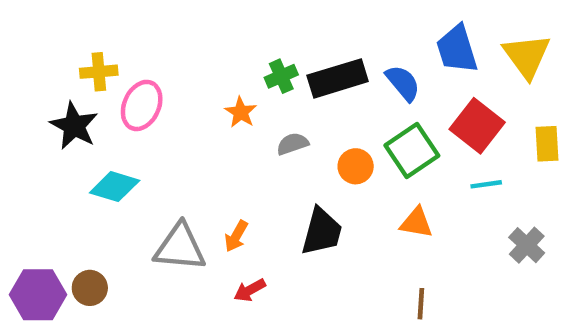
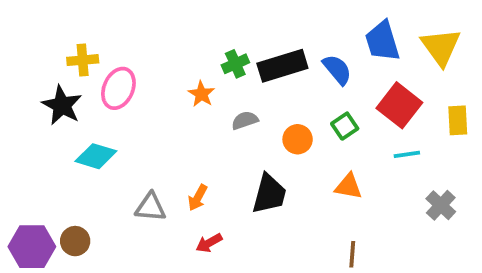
green square: (412, 151) -> (345, 126), size x0.6
gray triangle: (180, 247) -> (151, 207), size x0.7

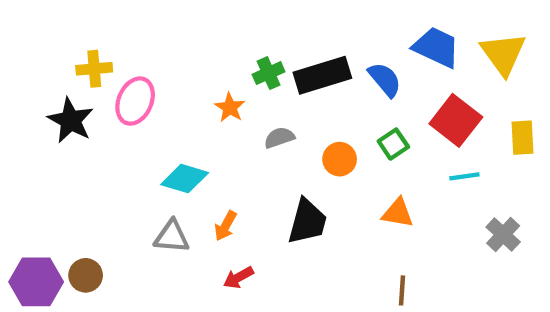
blue trapezoid: (382, 41) -> (436, 47), turned 132
cyan diamond: (96, 156) -> (185, 179), moved

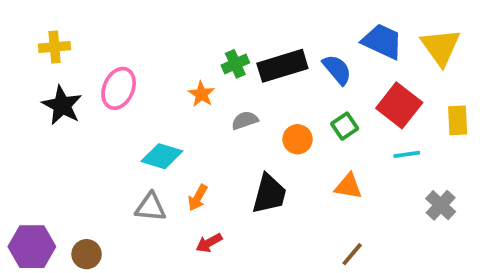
yellow cross: (94, 69) -> (55, 47), moved
brown circle: (86, 275) -> (87, 254), moved
brown line: (402, 290) -> (352, 254), turned 36

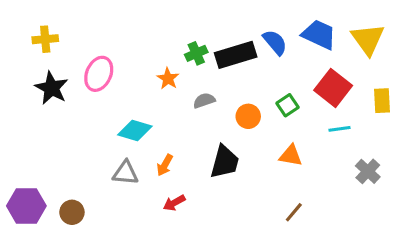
blue semicircle: (337, 70) -> (275, 42), moved

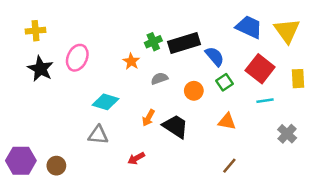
blue semicircle: (275, 42) -> (215, 56), moved
black trapezoid: (225, 162) -> (175, 126), turned -72
orange arrow: (165, 165) -> (148, 118), moved

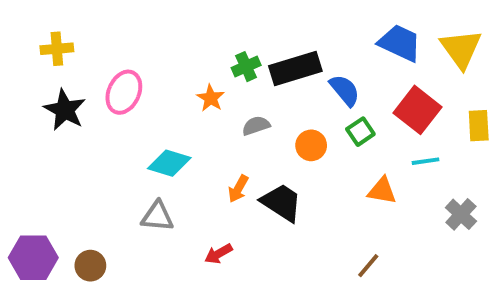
orange triangle: (227, 121) -> (382, 191), moved

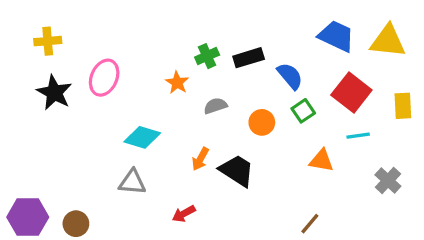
yellow triangle: (461, 49) -> (388, 41), turned -48
black rectangle: (295, 69) -> (249, 58), size x0.7

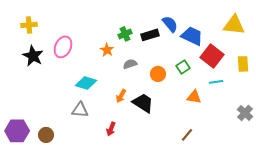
blue trapezoid: (336, 36) -> (192, 36), moved
blue semicircle: (290, 76) -> (170, 24), moved
gray cross: (388, 181) -> (245, 113), moved
red arrow: (184, 214) -> (111, 129), turned -40

